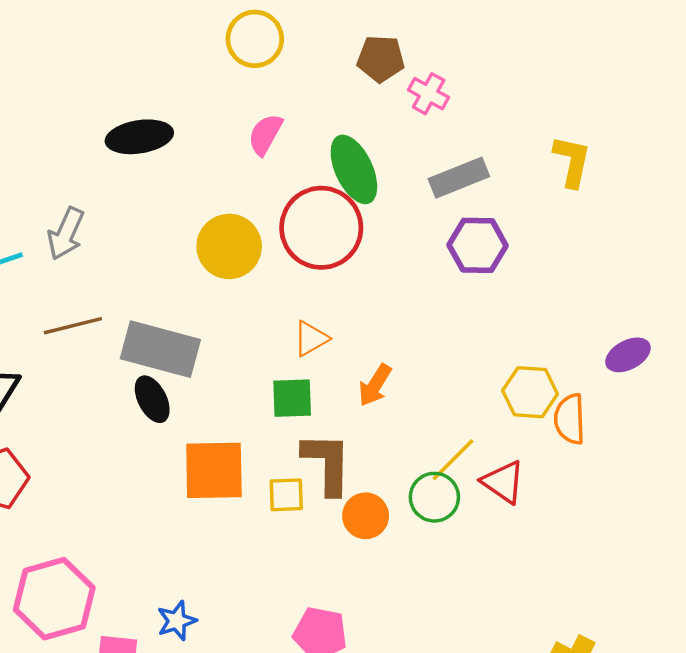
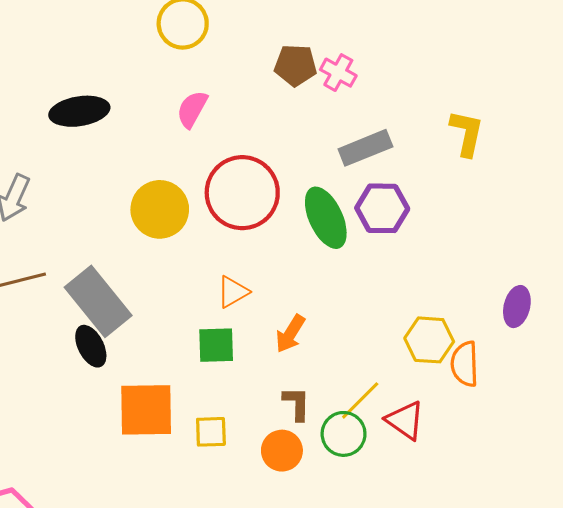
brown pentagon: (381, 59) -> (295, 65), moved
green ellipse: (354, 169) -> (326, 218), moved
gray rectangle: (160, 349) -> (98, 301), turned 36
purple ellipse: (628, 355) -> (517, 307), turned -48
brown L-shape: (327, 463) -> (297, 404), moved, size x0.6

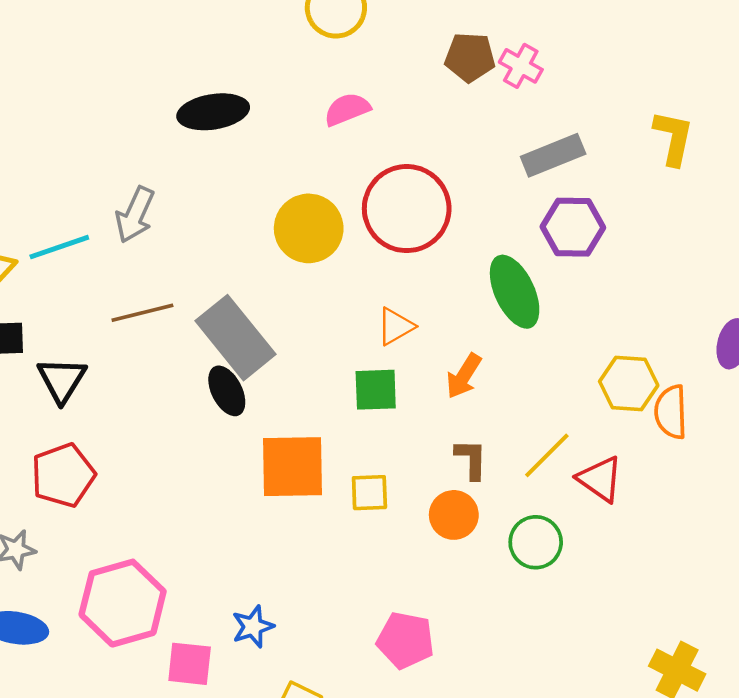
pink semicircle: (192, 109) -> (347, 109), turned 39
green ellipse: (326, 218) -> (515, 292), moved
green circle: (344, 434) -> (536, 542), moved

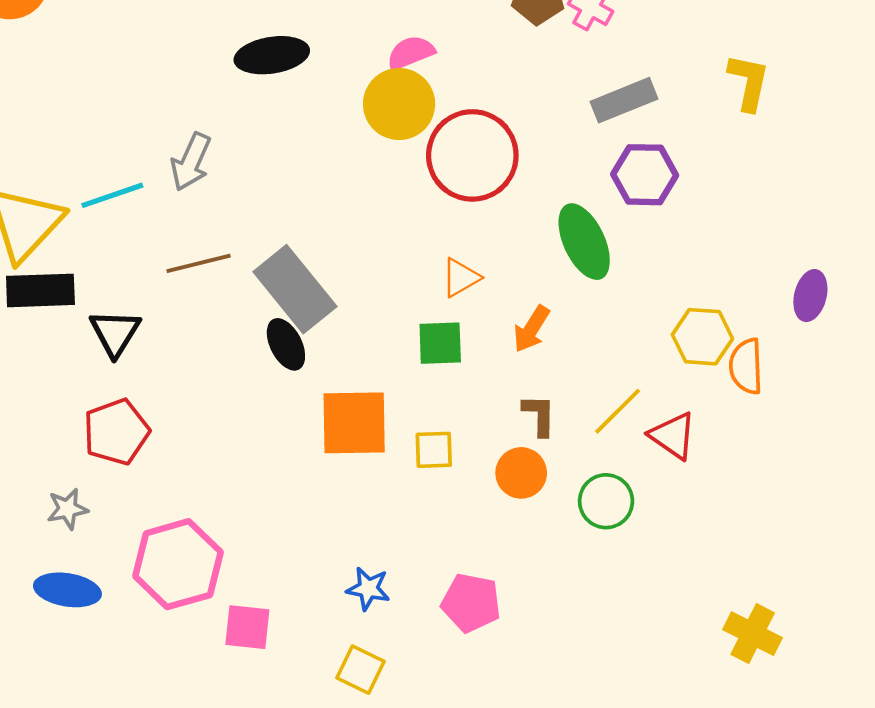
yellow circle: (309, 228) -> (399, 104), moved
blue star: (253, 627) -> (368, 589), moved, turned 30

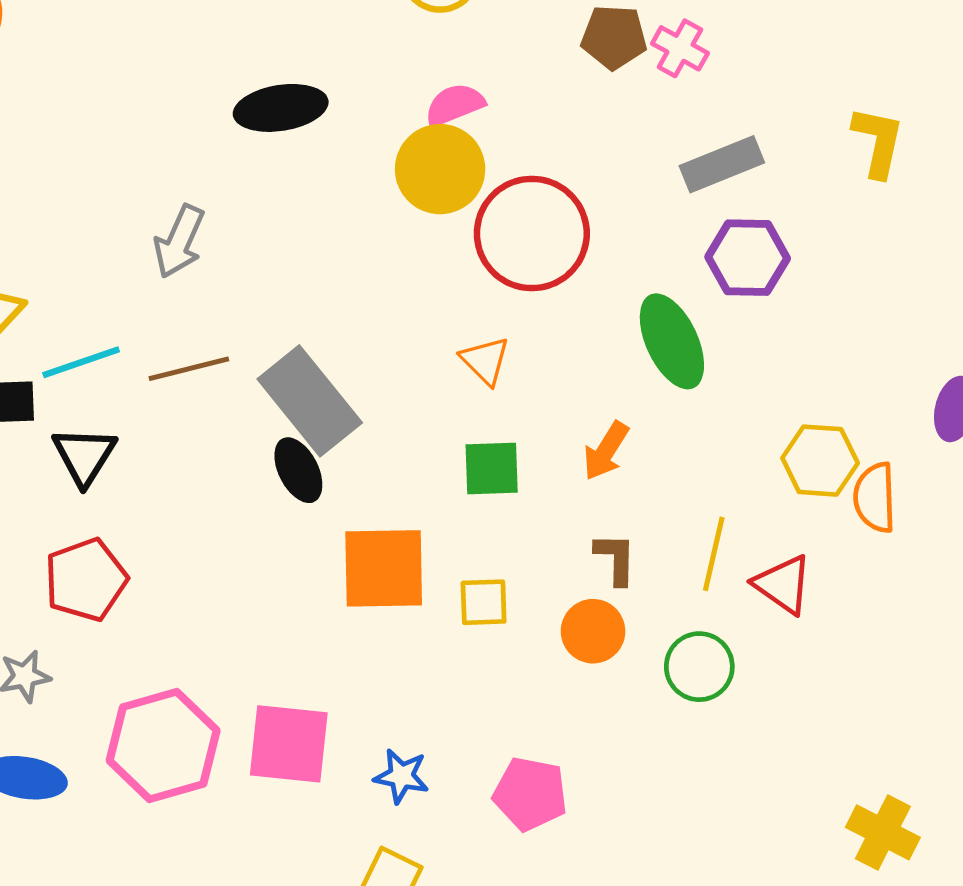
cyan line: (112, 195) -> (81, 362), moved
orange triangle: (461, 278) -> (485, 361), moved, turned -45
yellow line: (618, 411) -> (714, 554), turned -32
pink square: (247, 627) -> (289, 744), moved, size x1.4

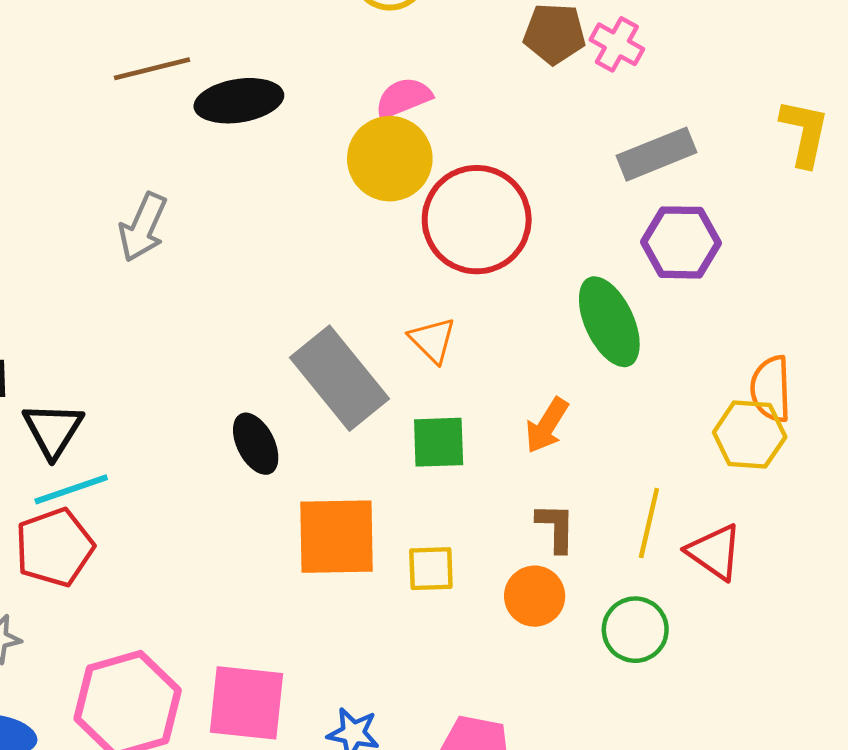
cyan line: (81, 362) -> (71, 489), moved
brown line: (189, 369) -> (152, 69), moved
gray rectangle: (310, 401) -> (339, 378), moved
orange semicircle: (875, 498) -> (771, 389), moved

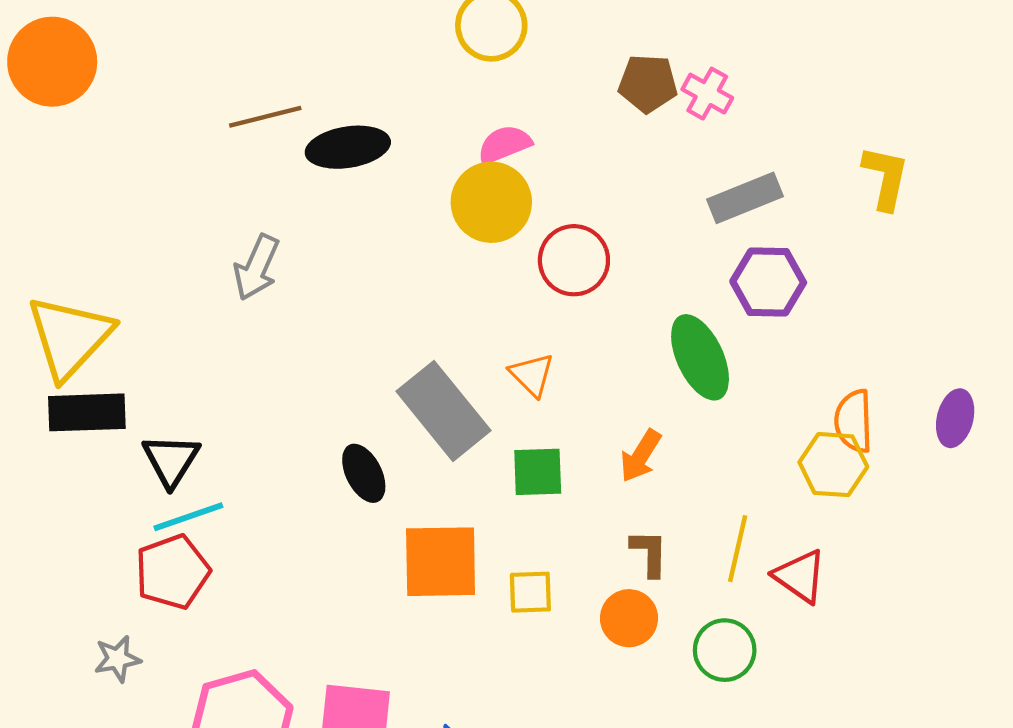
red circle: (477, 220) -> (574, 260), size x0.7

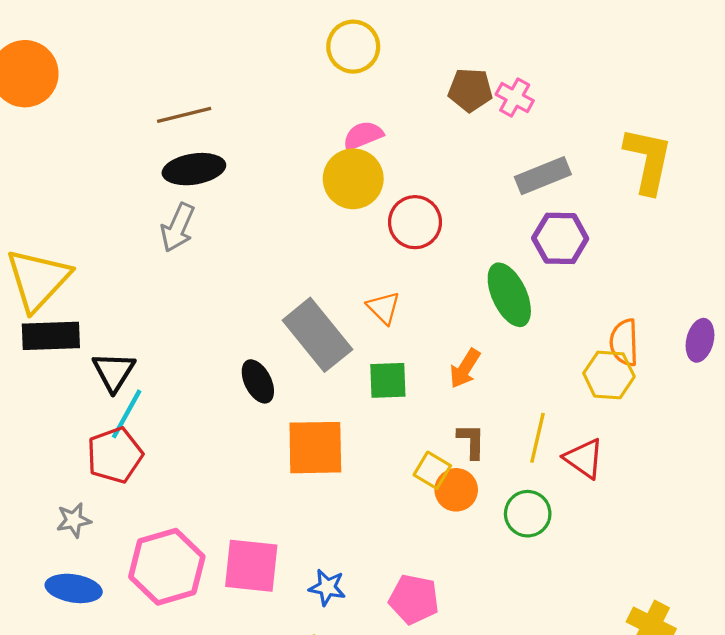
black ellipse: (348, 147) -> (194, 169), moved
yellow L-shape: (886, 178) -> (648, 160), size x1.4
cyan line: (188, 517) -> (127, 414), turned -42
yellow square: (530, 592) -> (432, 470), moved, turned 33

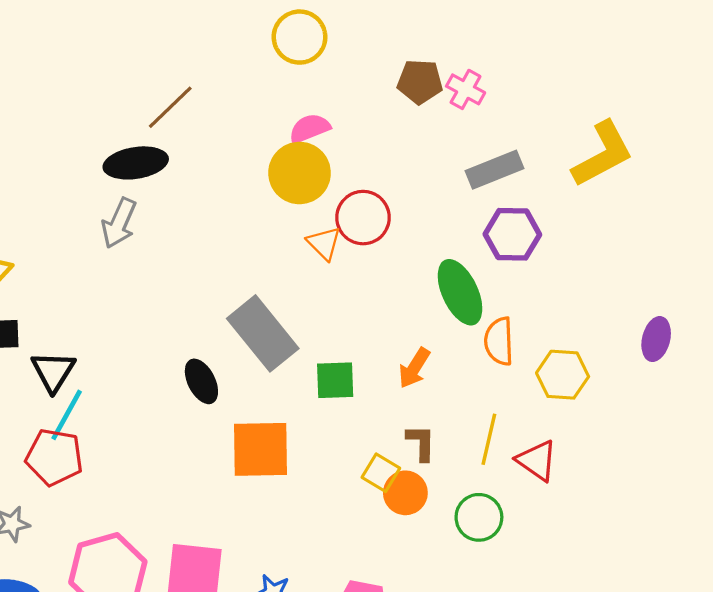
brown line: (184, 115) -> (170, 107), moved, turned -30
yellow L-shape: (648, 160) -> (603, 154), turned 50
orange triangle: (384, 308) -> (324, 243), moved
orange semicircle: (624, 342) -> (499, 341), moved
red pentagon: (115, 455) -> (54, 457), turned 30

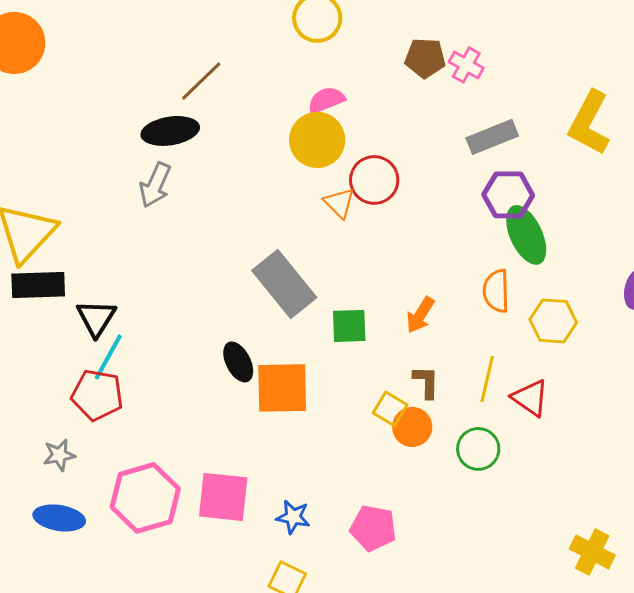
yellow L-shape: (603, 154) -> (589, 123), turned 146
green ellipse: (460, 292) -> (526, 235), moved
black ellipse: (201, 381) -> (238, 362), moved

